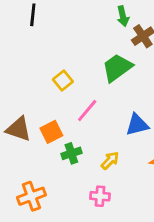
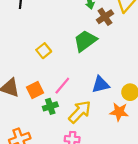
pink line: (87, 110) -> (62, 86), moved
yellow arrow: (110, 160) -> (80, 112), size x1.6

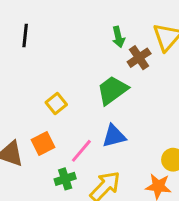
blue triangle: (101, 85) -> (114, 136), moved
orange square: (35, 90) -> (43, 143), moved

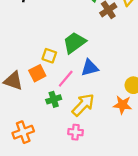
green trapezoid: (112, 90) -> (74, 43), moved
yellow square: (56, 104) -> (49, 56), moved, turned -32

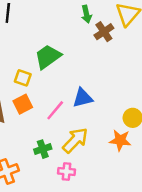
green trapezoid: (74, 43) -> (48, 57), moved
yellow square: (49, 56) -> (23, 78), moved
green cross: (54, 99) -> (43, 149), moved

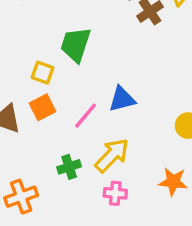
green trapezoid: (48, 57) -> (76, 45), turned -36
orange star: (120, 140) -> (173, 182), moved
pink cross: (66, 171) -> (115, 193), moved

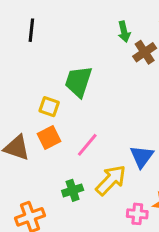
blue triangle: (122, 99) -> (142, 157), moved, turned -40
pink cross: (115, 193) -> (137, 214), moved

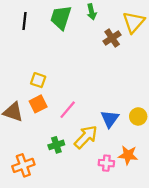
green arrow: (124, 32) -> (92, 12), moved
green trapezoid: (78, 82) -> (61, 18), moved

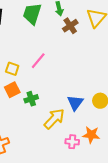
brown cross: (112, 38) -> (70, 26), moved
pink line: (68, 110) -> (38, 61), moved
green cross: (56, 145) -> (31, 99), moved

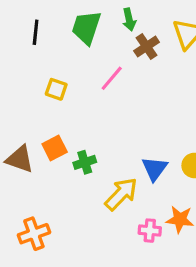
pink line: (38, 61) -> (112, 78), moved
yellow square: (12, 69) -> (56, 89), moved

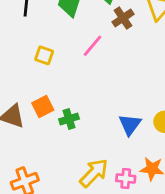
yellow arrow: (121, 194) -> (94, 173), moved

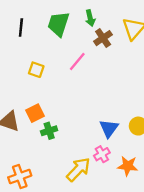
green cross: (69, 119) -> (49, 131), moved
pink cross: (126, 178) -> (102, 154), moved, turned -35

